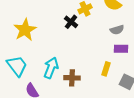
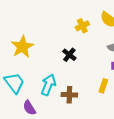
black cross: (71, 22) -> (69, 55), moved

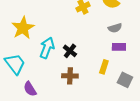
black cross: (69, 55) -> (70, 51), moved
cyan arrow: (48, 85) -> (47, 48), moved

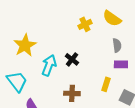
gray semicircle: (115, 28) -> (117, 45), turned -80
black cross: (70, 51) -> (72, 59), moved

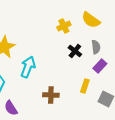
black cross: (72, 59) -> (75, 51), moved
purple rectangle: (121, 64) -> (100, 66), turned -48

